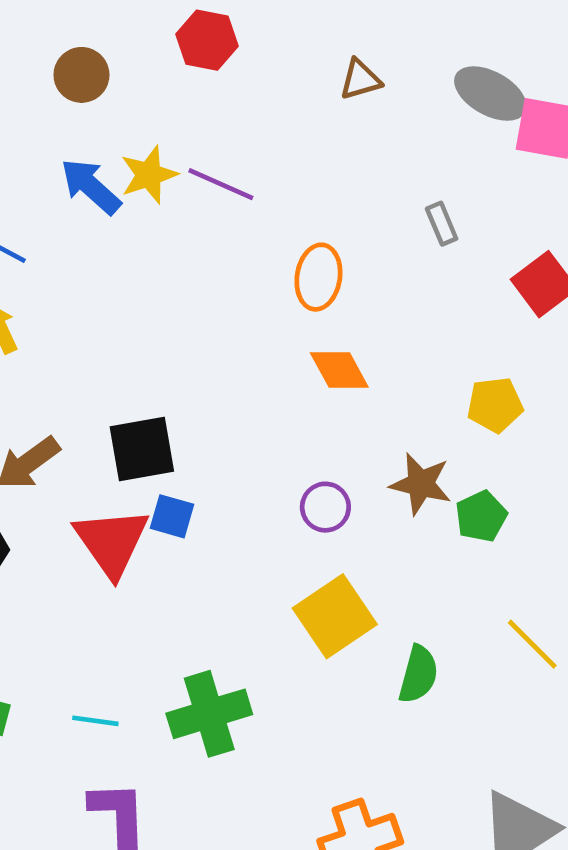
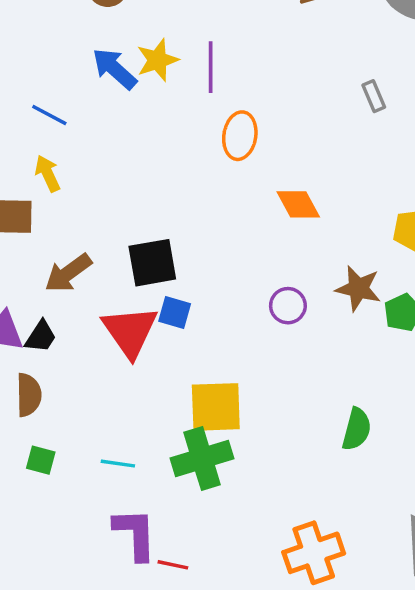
purple line: (221, 184) -> (211, 67), turned 66
orange ellipse: (318, 277) -> (240, 136), moved
yellow square: (335, 616) -> (216, 407), moved, turned 32

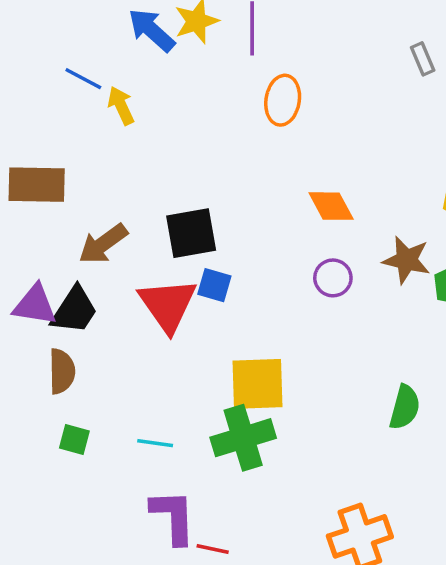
yellow arrow: (48, 173) -> (121, 106), moved
orange diamond: (298, 204) -> (331, 206), moved
black trapezoid: (41, 337) -> (74, 310), size x1.4

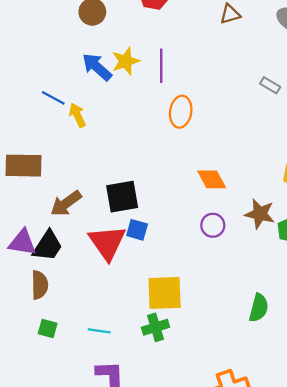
gray rectangle: (423, 59) -> (270, 85), turned -36
green cross: (243, 438) -> (155, 327), size x0.7

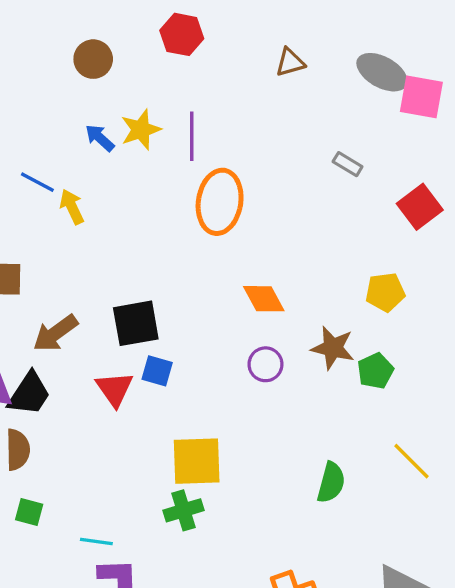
blue arrow: (97, 67) -> (100, 138), size x0.7
orange ellipse: (181, 112) -> (220, 202), size x1.4
red triangle: (107, 242) -> (115, 389), size x0.7
cyan line: (99, 331) -> (96, 542), moved

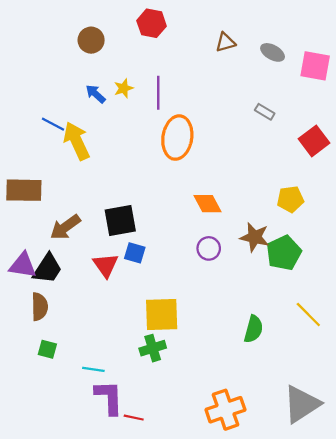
gray ellipse: (382, 72) -> (273, 52), moved, size x0.7
yellow star: (141, 130) -> (124, 88), size x0.7
yellow arrow: (72, 207) -> (77, 141), size x1.6
green pentagon: (375, 371) -> (284, 253), size x1.4

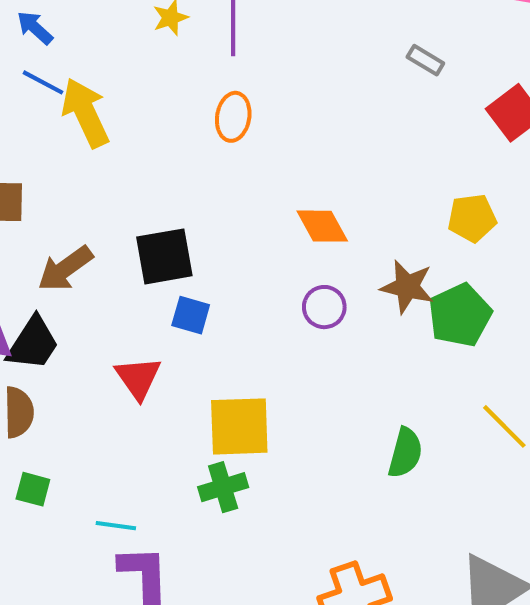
blue arrow: (96, 94) -> (35, 28), moved
orange ellipse: (177, 138) -> (233, 117), moved, size x0.6
red triangle: (106, 265) -> (138, 378), moved

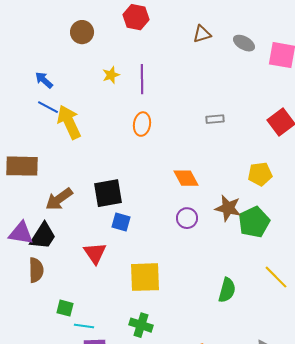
gray rectangle: (425, 60) -> (215, 119), moved, turned -36
green cross: (223, 487) -> (141, 325), moved, turned 35
green square: (33, 489) -> (65, 308), moved

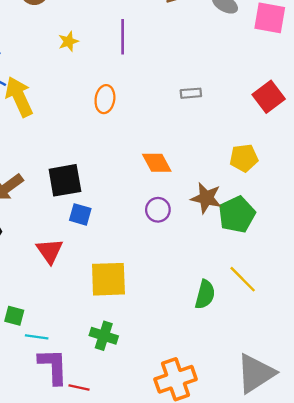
purple line: (142, 79) -> (123, 37), moved
yellow line: (276, 277) -> (243, 279), moved

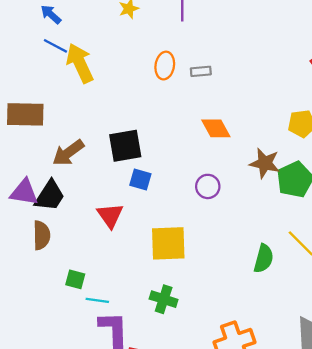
gray rectangle: (191, 93) -> (201, 71), moved
purple circle: (158, 210) -> (208, 186), moved

